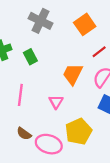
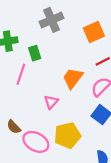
gray cross: (41, 21) -> (51, 20), turned 30
pink line: (20, 95) -> (21, 74), moved

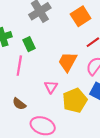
brown semicircle: (14, 127) -> (19, 104), moved
yellow pentagon: (67, 135) -> (75, 100), moved

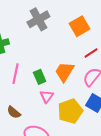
green rectangle: (29, 44) -> (40, 77), moved

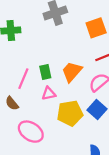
pink line: (15, 74) -> (23, 79), moved
pink triangle: (47, 96) -> (49, 93), turned 32

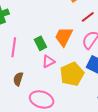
pink line: (23, 79) -> (14, 47), moved
brown semicircle: (12, 103) -> (18, 79), turned 72

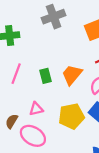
pink triangle: (48, 62) -> (36, 109), moved
brown semicircle: (18, 79) -> (12, 121), moved

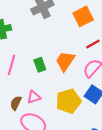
brown semicircle: (12, 121) -> (16, 103), moved

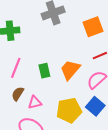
brown semicircle: (16, 103) -> (18, 94), moved

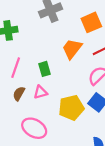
orange trapezoid: (70, 70) -> (72, 49), moved
pink triangle: (35, 102) -> (40, 92), moved

